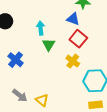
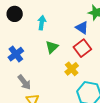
cyan arrow: (41, 28) -> (42, 23), moved
gray arrow: (20, 95) -> (24, 82), moved

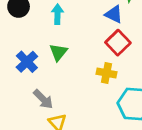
green triangle: (52, 47) -> (58, 52), moved
yellow cross: (72, 69) -> (106, 73), turned -32

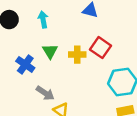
red square: (118, 43) -> (100, 48), moved
yellow cross: (106, 73) -> (77, 55), moved

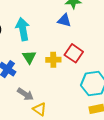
cyan arrow: (43, 20) -> (23, 29), size x1.5

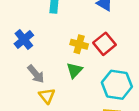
green triangle: (29, 57) -> (74, 70), moved

